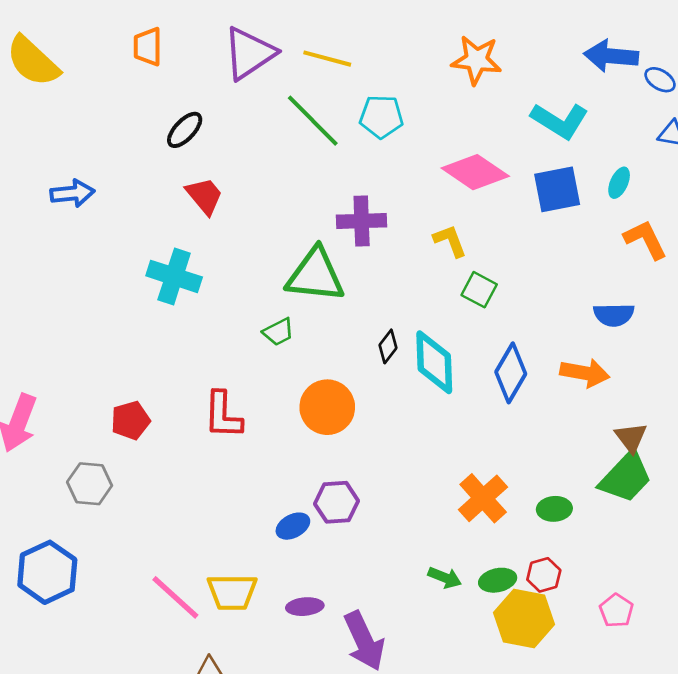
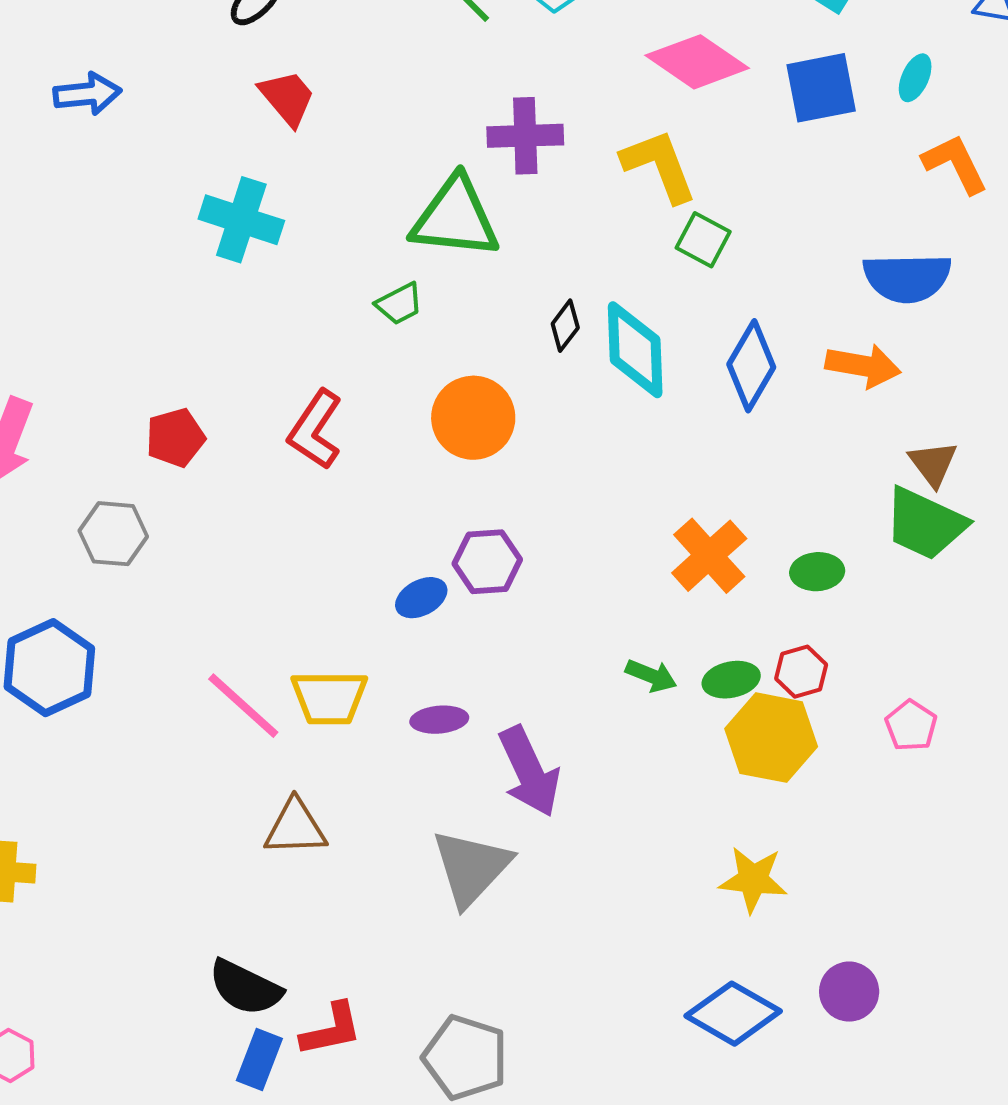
yellow L-shape: (450, 241) -> (659, 166), size x1.5
blue semicircle: (614, 315) -> (907, 278), size x1.4
red L-shape: (223, 415) -> (315, 430), turned 32
green trapezoid: (626, 477) -> (925, 524), turned 72

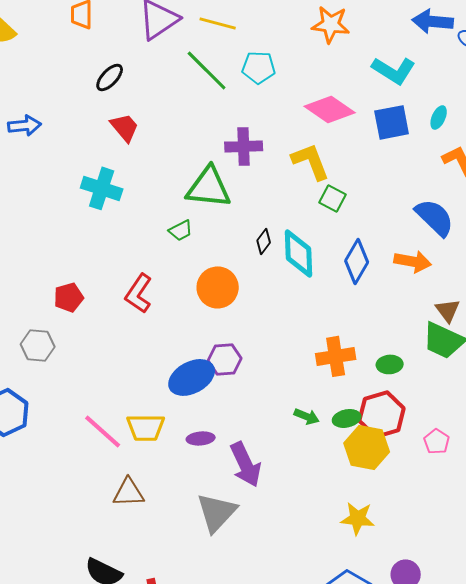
blue semicircle: (907, 278) -> (435, 217), turned -135
orange cross: (709, 556) -> (336, 356), turned 33
blue ellipse: (421, 598) -> (192, 377), size x1.8
red hexagon: (801, 672) -> (382, 414), size x1.8

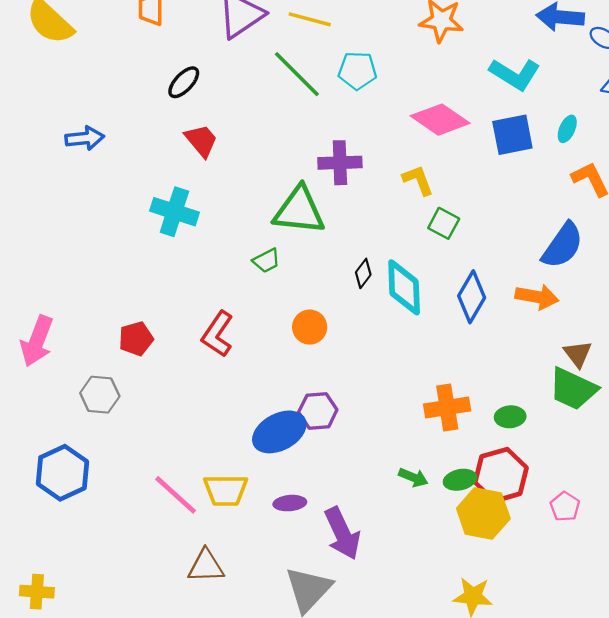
yellow L-shape: (311, 161) -> (418, 180), size x0.7
blue semicircle: (435, 217) -> (563, 245), turned 81
orange circle: (218, 287) -> (310, 327), size x0.7

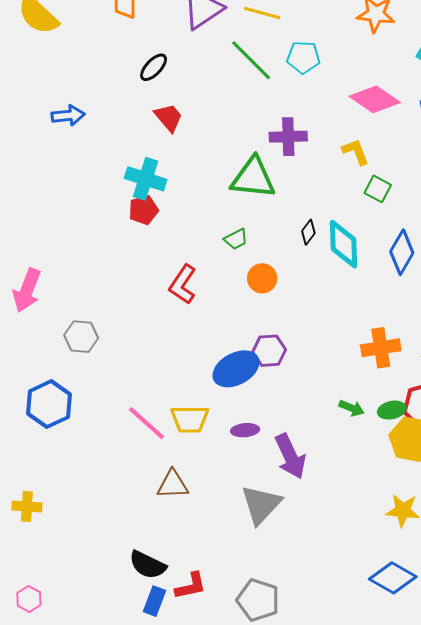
green trapezoid: (267, 261) -> (236, 239), moved
red pentagon: (136, 339) -> (144, 210), moved

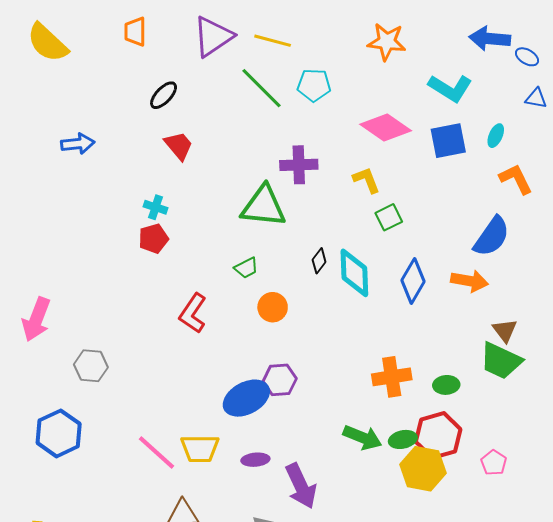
cyan cross: (146, 179) -> (155, 207), size x0.6
green square: (378, 189) -> (389, 217), turned 36
green arrow: (352, 408) -> (362, 437), size x1.5

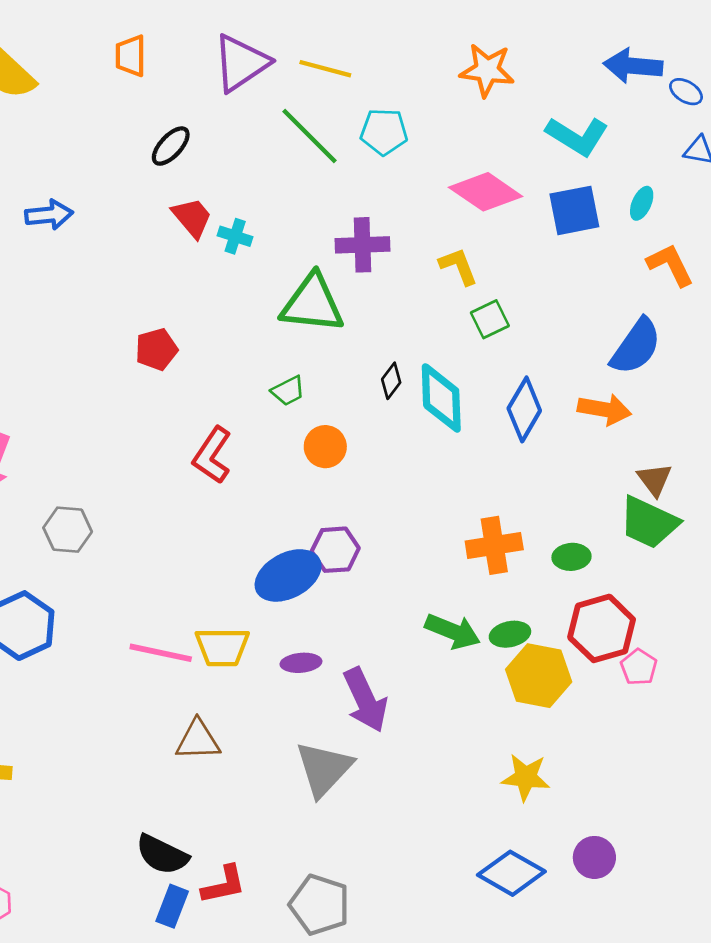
cyan cross: (155, 207) -> (235, 236), moved
red hexagon: (438, 435) -> (602, 628), moved
pink line: (156, 453) -> (161, 653), turned -30

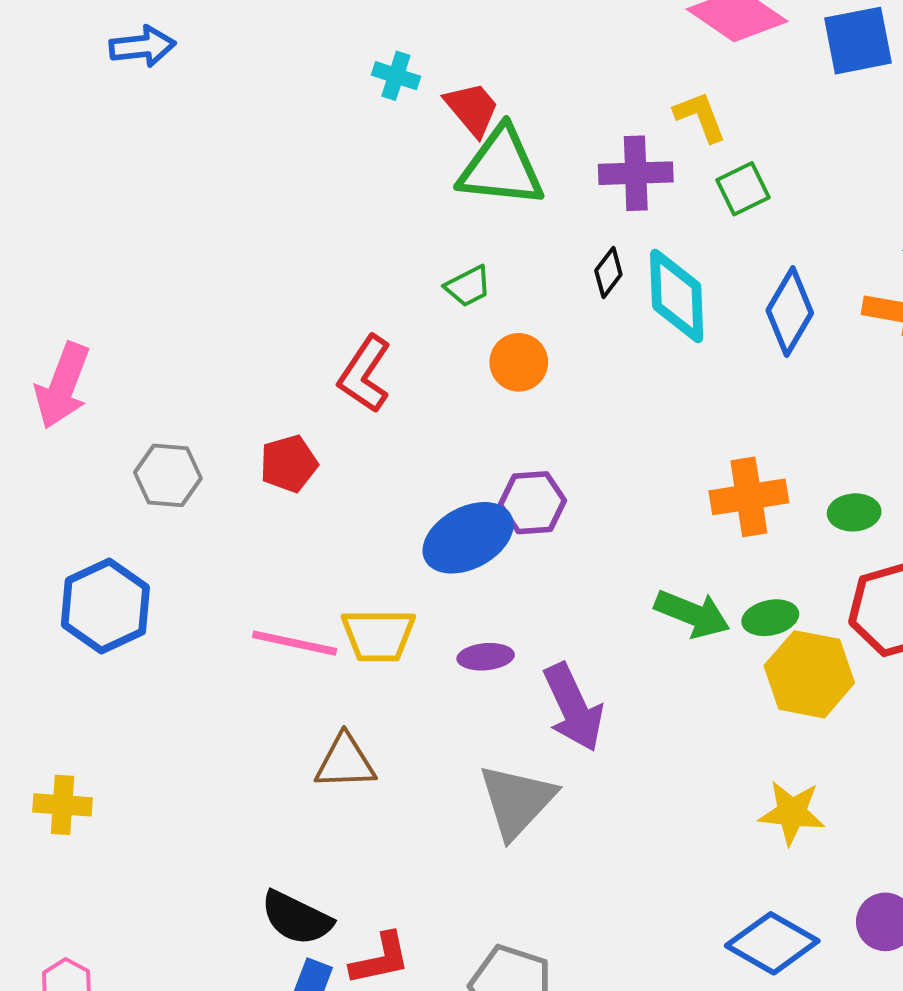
red trapezoid: (192, 218) -> (472, 109), moved
purple cross: (363, 245) -> (636, 173), moved
red pentagon: (156, 349) -> (289, 464), moved

